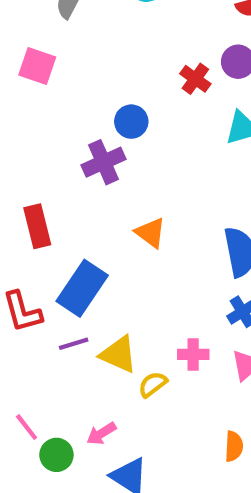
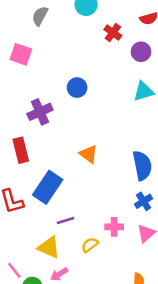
red cross: (195, 79) -> (113, 33), moved
purple cross: (103, 162) -> (40, 112), moved
purple line: (74, 344) -> (66, 221), moved
yellow triangle: (118, 354) -> (49, 247), moved

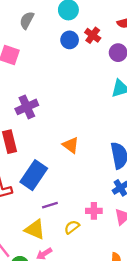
blue circle: (77, 88) -> (70, 40), moved

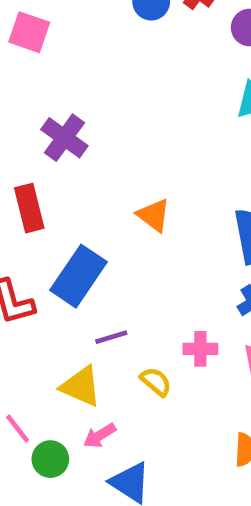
purple cross: (27, 107) -> (64, 138), turned -30
yellow semicircle: (72, 227) -> (156, 382), turned 77

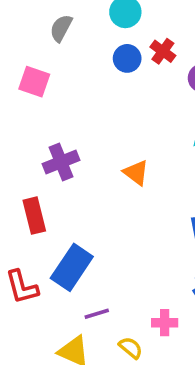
purple cross: (64, 138) -> (61, 162), turned 32
orange triangle: (154, 215) -> (136, 173), moved

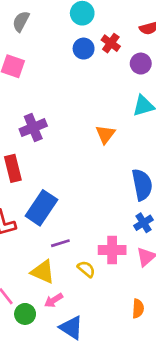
gray semicircle: (61, 28) -> (21, 21), moved
orange triangle: (136, 173) -> (105, 134), moved, turned 30
pink cross: (165, 323) -> (112, 250), size x1.4

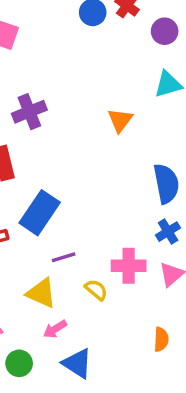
green circle: (25, 314) -> (19, 363), moved

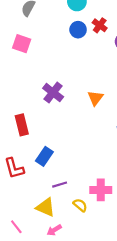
purple cross: (29, 112) -> (53, 92), moved, turned -30
blue rectangle: (40, 213) -> (44, 156), size x0.7

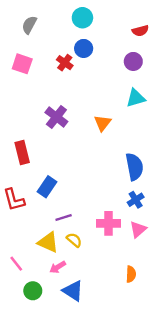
red cross: (100, 25) -> (65, 63), moved
yellow semicircle: (80, 205) -> (74, 240), moved

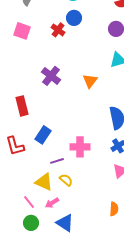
pink cross: (108, 223) -> (80, 147), moved
pink line: (16, 264) -> (29, 202), moved

